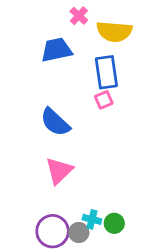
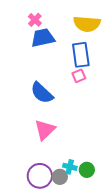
pink cross: (79, 16) -> (35, 20), moved

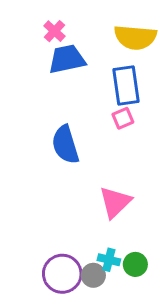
blue semicircle: (42, 93) -> (65, 145), turned 30
pink triangle: (45, 130) -> (115, 202), moved

